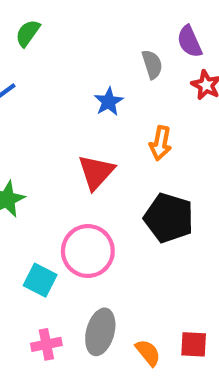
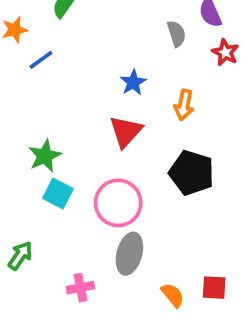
blue star: (109, 102) -> (133, 82), moved
cyan square: (40, 280) -> (58, 193), moved
gray ellipse: (100, 332) -> (129, 254), moved

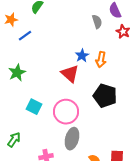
blue star: (133, 82) -> (82, 56), moved
red triangle: (126, 131) -> (70, 74), turned -30
green star: (45, 156) -> (17, 73), moved

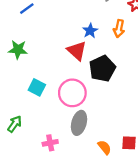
orange arrow: (101, 60) -> (119, 29), moved
green star: (17, 73) -> (18, 50), turned 30
black pentagon: (105, 96) -> (102, 68), moved, turned 30

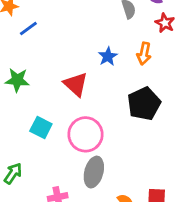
red triangle: (77, 51) -> (76, 84), moved
black pentagon: (102, 68) -> (144, 104), moved

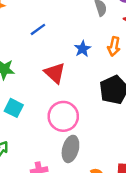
blue line: (28, 29) -> (38, 29), moved
cyan square: (41, 127) -> (14, 108), moved

